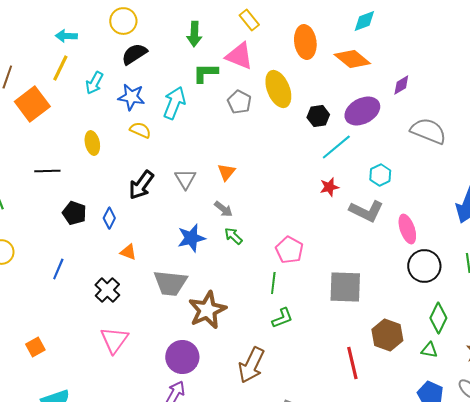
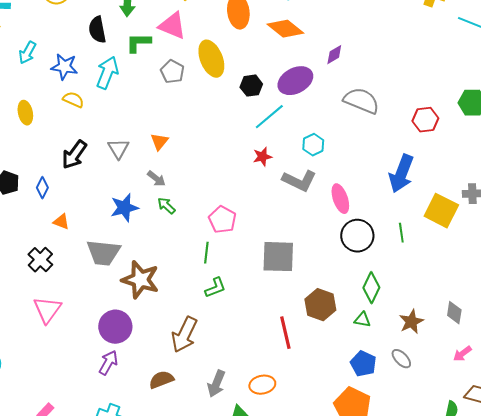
black semicircle: (134, 54) -> (97, 30), moved, turned -68
brown star: (207, 310) -> (140, 280), turned -30

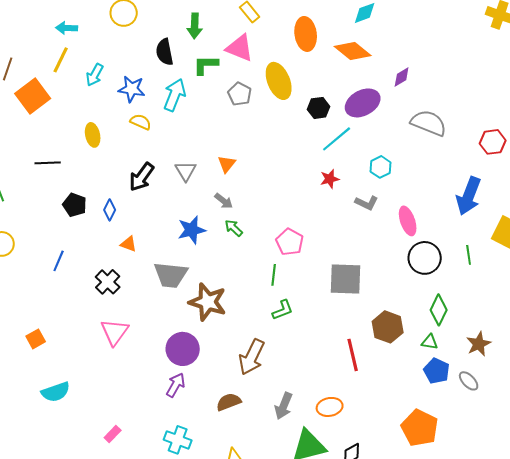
gray L-shape: (299, 181) -> (367, 203), size x0.7
blue pentagon: (363, 364) -> (437, 371), moved

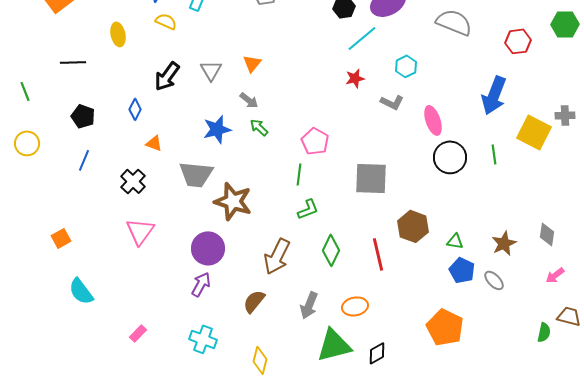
black pentagon: (75, 205) -> (83, 116), moved
green diamond: (439, 310) -> (331, 250), moved
cyan semicircle: (56, 392) -> (81, 291), turned 72
brown semicircle: (229, 402) -> (254, 301), turned -30

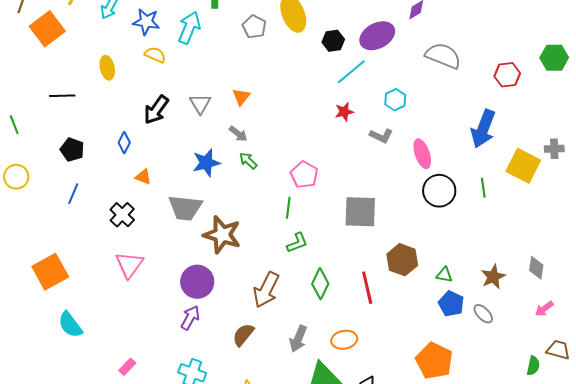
orange square: (61, 238) -> (50, 272), size x1.8

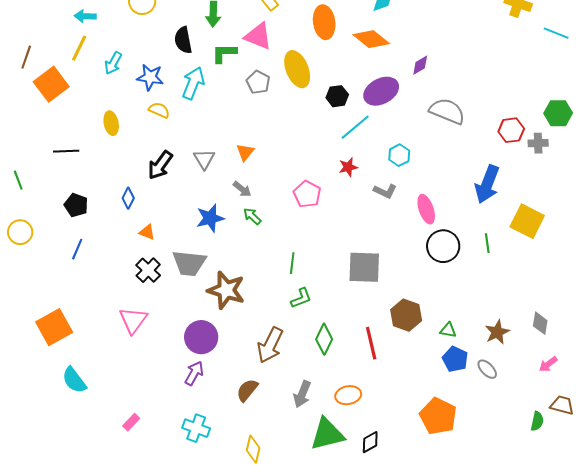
gray cross: (554, 149) -> (538, 143), moved
pink pentagon: (304, 175) -> (307, 194), moved
black cross: (122, 215) -> (148, 270), moved

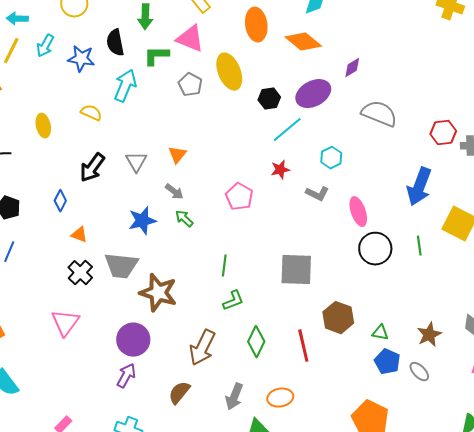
cyan arrow: (113, 63) -> (45, 46), moved
blue star: (150, 77) -> (81, 59), moved

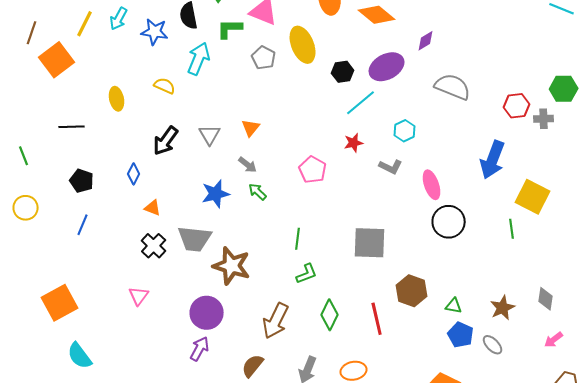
green line: (419, 246) -> (512, 229), moved
pink triangle: (65, 323) -> (139, 296), size x0.7

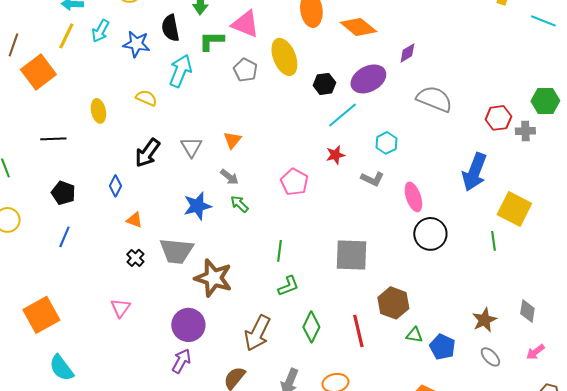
black cross: (154, 246) -> (135, 258), size x0.7
green triangle: (454, 306) -> (414, 335), moved
gray ellipse: (493, 345) -> (490, 357), moved

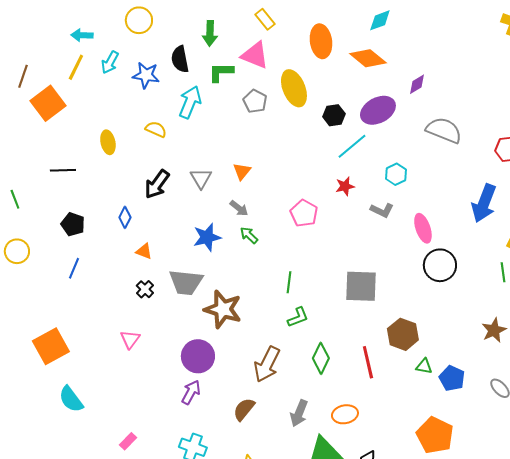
brown star: (484, 320) -> (494, 330), moved

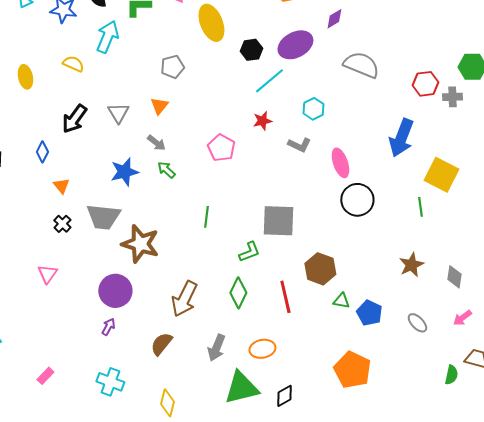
gray pentagon: (255, 101) -> (172, 67), moved, turned 30
orange triangle: (144, 251) -> (61, 186), turned 30
green L-shape: (298, 317) -> (249, 252), moved
purple arrow: (191, 392) -> (108, 327), size x0.7

